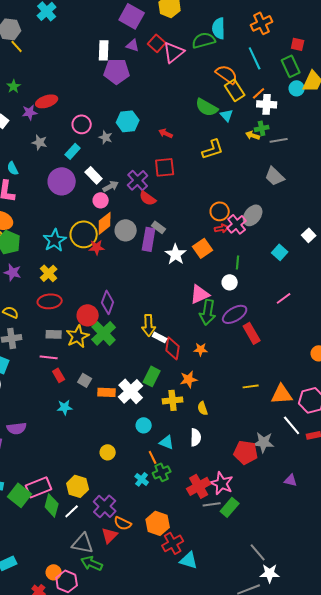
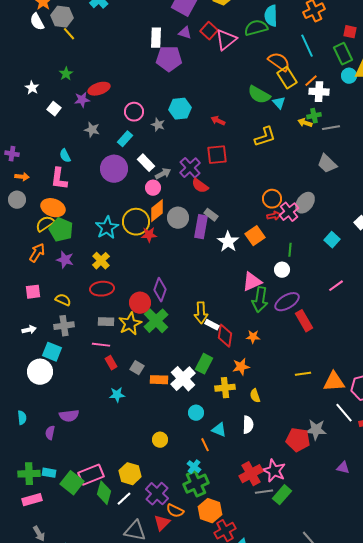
green cross: (162, 472) -> (196, 484), moved, size x1.4

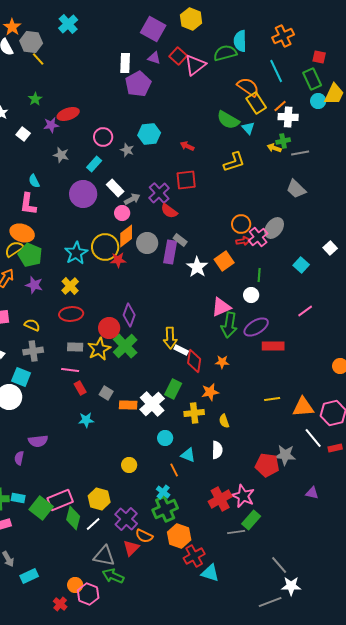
purple pentagon: (169, 59) -> (138, 84), turned -30
red rectangle: (304, 321) -> (273, 346), turned -60
gray line: (264, 492) -> (236, 532), moved

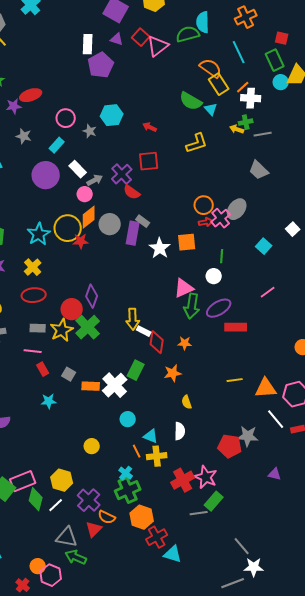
orange square: (224, 261) -> (187, 242), turned 30
yellow cross: (194, 413) -> (157, 456), moved

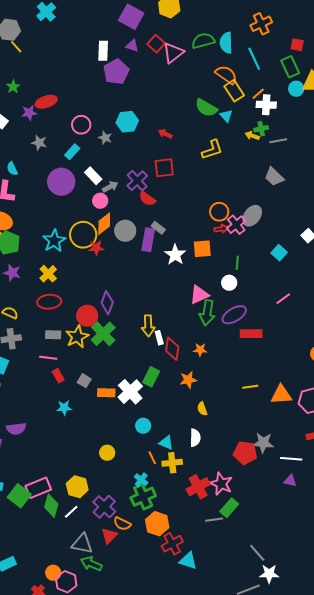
cyan semicircle: (203, 22) -> (226, 43), moved
white rectangle: (144, 331) -> (159, 338), turned 48
white line: (276, 419) -> (291, 459), moved, turned -45

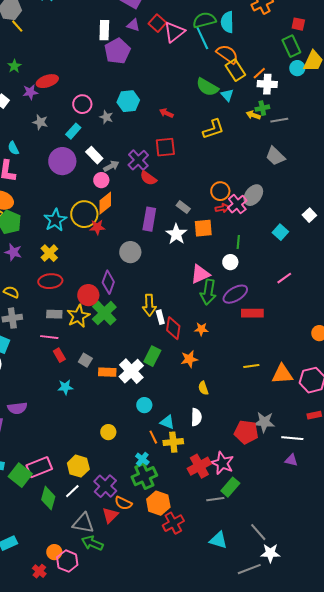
cyan line: (254, 59) -> (202, 38), moved
gray rectangle: (158, 228) -> (183, 207), moved
gray circle: (125, 231) -> (130, 252), moved
green diamond: (51, 506) -> (48, 498), moved
cyan triangle: (188, 561) -> (218, 540), moved

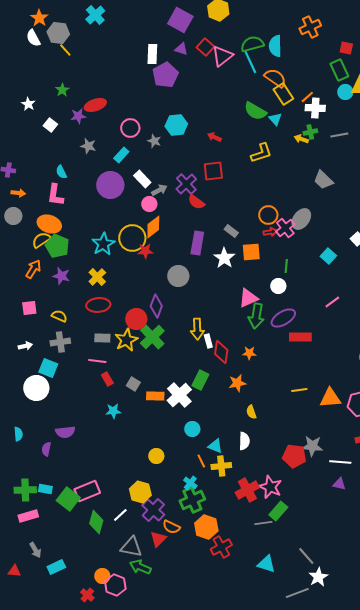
gray line: (279, 120) -> (339, 135), moved
yellow hexagon: (78, 466) -> (140, 492), moved
white star: (270, 553) -> (318, 577), turned -30

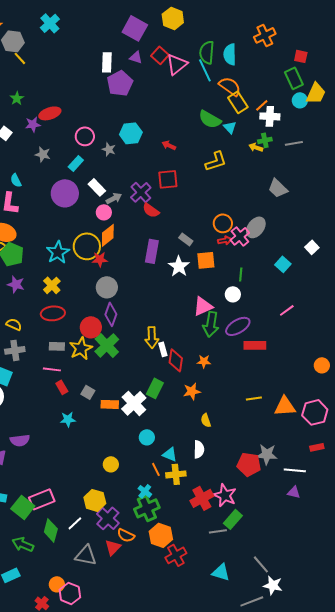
green semicircle: (252, 44) -> (207, 52), turned -70
gray circle: (178, 276) -> (107, 287), moved
green arrow: (140, 567) -> (23, 544), moved
white star: (318, 577) -> (273, 585), turned -30

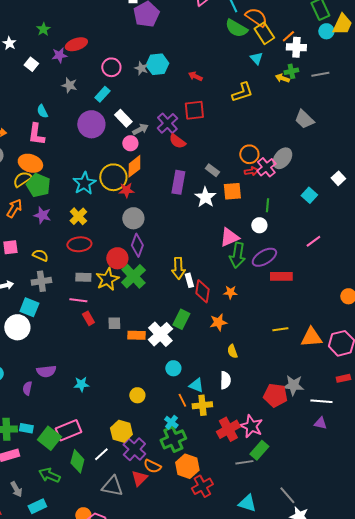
green semicircle: (210, 119) -> (236, 28), moved
gray star: (109, 149) -> (141, 68), moved
gray square: (88, 392) -> (114, 323), turned -32
cyan star: (68, 419) -> (81, 384), moved

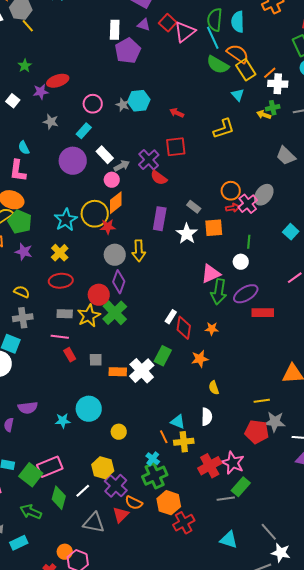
yellow arrow: (178, 268) -> (139, 251), moved
white rectangle: (189, 280) -> (171, 317), turned 48
yellow line: (280, 329) -> (262, 401), moved
cyan circle: (173, 368) -> (89, 409), moved, size x1.6

